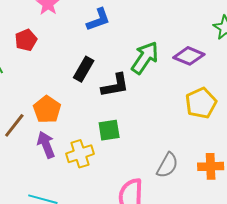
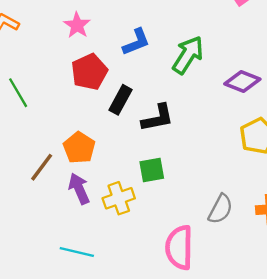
red pentagon: (26, 40) -> (89, 72), moved, size x1.4
green arrow: (145, 58) -> (188, 55), moved

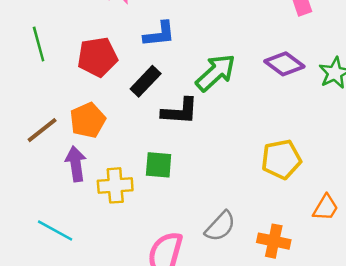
blue L-shape: (136, 42) -> (159, 34), moved
green arrow: (188, 55) -> (216, 73), moved
red pentagon: (89, 72) -> (97, 57), moved
purple diamond: (242, 82) -> (284, 64), moved

